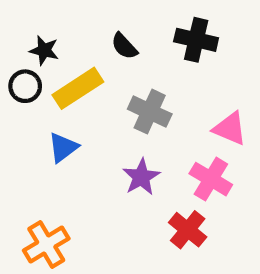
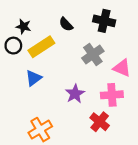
gray cross: (150, 112) -> (93, 55), moved, turned 30
pink cross: (211, 179) -> (112, 95), turned -35
orange cross: (46, 244) -> (40, 130), moved

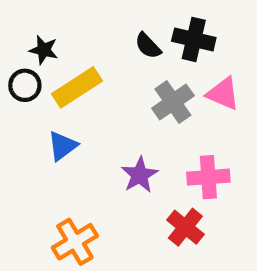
black semicircle: (66, 24) -> (148, 46), moved
pink triangle: (122, 68) -> (223, 94), moved

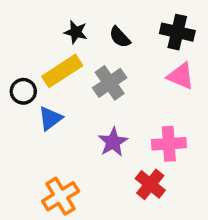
black cross: (194, 39) -> (177, 32), moved
black star: (44, 50) -> (76, 32), moved
black circle: (25, 85) -> (23, 91), moved
gray cross: (173, 102) -> (110, 83), moved

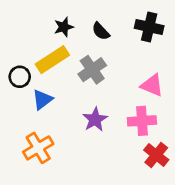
black star: (76, 32) -> (64, 27), turned -30
pink triangle: (181, 76) -> (152, 85), moved
red cross: (150, 184) -> (156, 155), moved
orange cross: (61, 196) -> (38, 148), moved

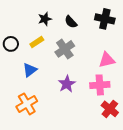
yellow rectangle: (52, 60) -> (37, 42), size x0.6
black circle: (20, 77) -> (11, 44), moved
pink triangle: (152, 85) -> (107, 60), turned -36

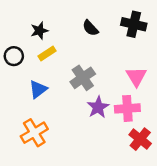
black star: (45, 19) -> (39, 31), moved
gray cross: (65, 49) -> (83, 78), moved
pink triangle: (107, 60) -> (136, 77), turned -48
purple star: (67, 84) -> (98, 107), moved

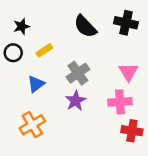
black semicircle: (90, 28) -> (85, 26), size x1.5
black star: (39, 31) -> (22, 26), moved
purple star: (98, 107) -> (76, 101), moved
red cross: (140, 139) -> (132, 131), turned -30

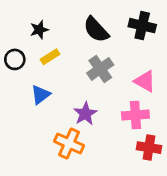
black star: (22, 26) -> (39, 30), moved
pink triangle: (128, 72) -> (145, 81), turned -30
gray cross: (78, 73) -> (100, 69), moved
orange cross: (32, 125) -> (69, 143), moved, turned -35

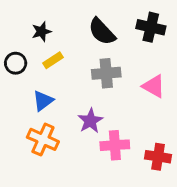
gray cross: (100, 69) -> (106, 73), turned 30
pink cross: (135, 115) -> (115, 145), moved
orange cross: (69, 143) -> (43, 139), moved

